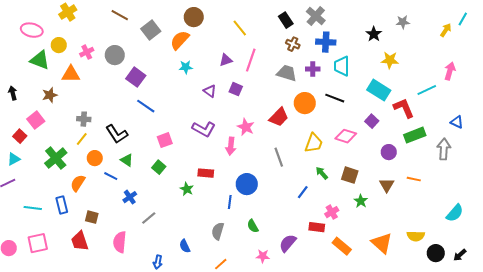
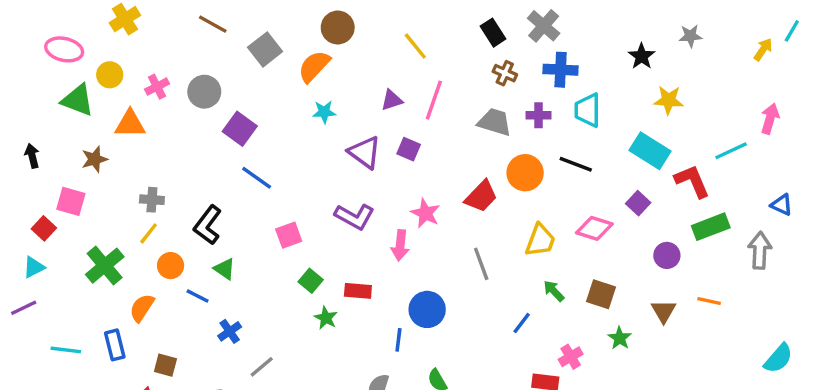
purple triangle: (210, 91) -> (365, 152), size x1.5
pink square: (36, 120) -> (71, 201), turned -36
black L-shape: (117, 134) -> (208, 225), turned 70
green square: (159, 167) -> (311, 281), moved

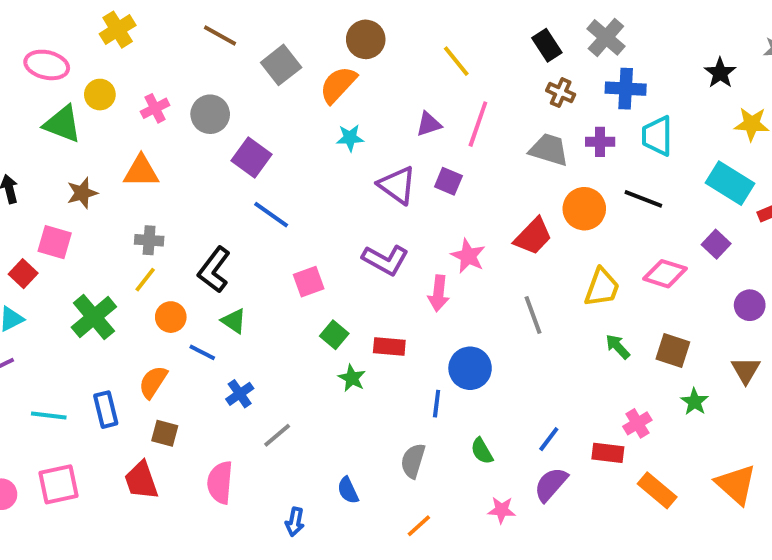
orange triangle: (130, 124) -> (141, 171), moved
orange semicircle: (142, 308) -> (153, 382), moved
blue line: (522, 323) -> (549, 439), moved

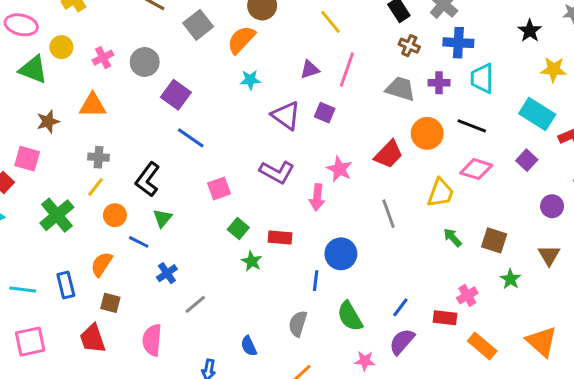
pink diamond: (665, 274) -> (476, 169), moved
green triangle: (234, 321) -> (162, 218), turned 36
green semicircle: (482, 451) -> (350, 316), size x1.5

